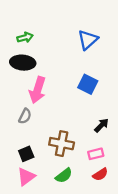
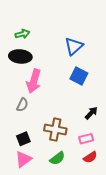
blue triangle: (88, 40) -> (74, 46), moved

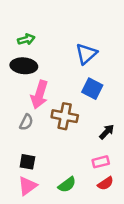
brown cross: (55, 129) -> (65, 116), moved
black square: (23, 139) -> (27, 162), turned 32

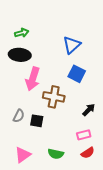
gray semicircle: (26, 122) -> (19, 116), moved
black square: (27, 162) -> (37, 121), moved
green semicircle: (67, 185) -> (56, 154), turned 49

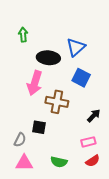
green arrow: (22, 33) -> (23, 35), turned -80
black ellipse: (20, 55) -> (48, 58), moved
gray semicircle: (19, 116) -> (20, 140), moved
pink triangle: (23, 155) -> (24, 163), turned 36

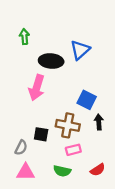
blue square: (81, 78) -> (87, 100), moved
brown cross: (57, 102) -> (68, 125), moved
black arrow: (94, 116) -> (99, 122), turned -48
pink rectangle: (88, 142) -> (73, 150), moved

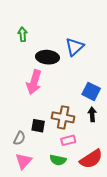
blue square: (87, 100) -> (91, 91), moved
red semicircle: (98, 170) -> (91, 159), size x1.6
pink triangle: (26, 172) -> (24, 161), turned -48

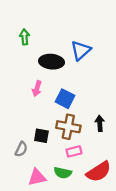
pink arrow: (34, 82) -> (37, 89), size x0.6
blue square: (91, 91) -> (65, 99), moved
pink triangle: (24, 161) -> (37, 177), moved, turned 36

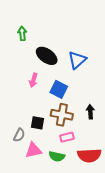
blue triangle: (81, 50) -> (77, 60), moved
black ellipse: (52, 62) -> (47, 56), turned 30
red semicircle: (99, 172) -> (89, 155), turned 30
pink triangle: (37, 177) -> (33, 150), moved

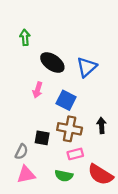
pink triangle: (33, 150) -> (26, 175), moved
red semicircle: (89, 155) -> (100, 175), turned 35

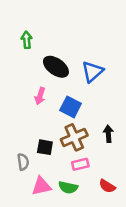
brown cross: (70, 129) -> (74, 137), turned -35
gray semicircle: (22, 152) -> (23, 162), turned -35
pink triangle: (26, 175) -> (41, 186), moved
red semicircle: (100, 175) -> (107, 186), size x0.6

